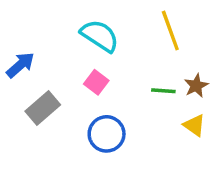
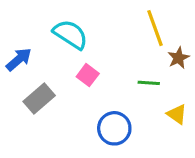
cyan semicircle: (100, 36) -> (70, 34), moved
brown star: (196, 86) -> (179, 58), moved
blue circle: (107, 134) -> (114, 128), moved

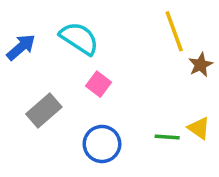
blue arrow: (19, 59) -> (21, 47), moved
green line: (149, 83) -> (167, 137), moved
blue circle: (114, 128) -> (102, 144), moved

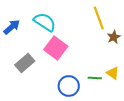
pink square: (98, 84) -> (56, 48), size x1.6
blue circle: (102, 144) -> (69, 86), moved

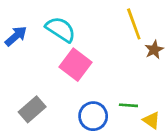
gray rectangle: (25, 63) -> (32, 109), moved
yellow triangle: (113, 73) -> (151, 120), moved

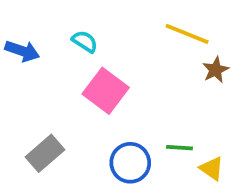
yellow line: (134, 24) -> (187, 34), turned -48
cyan semicircle: (61, 29) -> (85, 41), size x0.6
blue arrow: (16, 36) -> (22, 51), turned 60

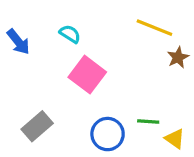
blue arrow: (22, 51) -> (18, 42), turned 32

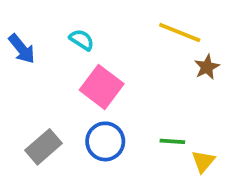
blue circle: (108, 134) -> (105, 141), moved
yellow triangle: (175, 139) -> (203, 161), turned 35

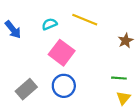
yellow line: (180, 33) -> (85, 20), moved
cyan semicircle: (82, 40) -> (49, 24), turned -56
green line: (172, 141) -> (119, 78), moved

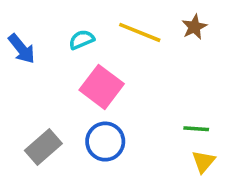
brown star: (126, 41) -> (194, 27), moved

